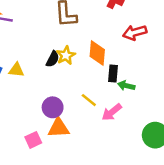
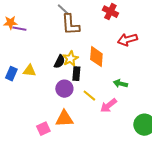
black rectangle: (113, 74) -> (76, 74), moved
purple circle: (53, 107) -> (64, 89), moved

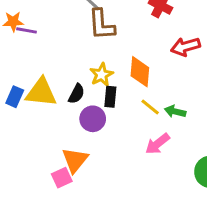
black semicircle: (59, 62) -> (76, 94), moved
yellow triangle: (29, 71) -> (41, 92), size x1.6
yellow line: (89, 96) -> (150, 107), moved
orange triangle: (64, 119) -> (75, 160), moved, turned -48

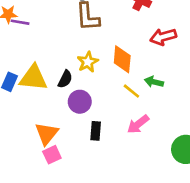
black rectangle: (110, 97) -> (96, 131), moved
green arrow: (175, 111) -> (154, 82), moved
orange triangle: (75, 160) -> (47, 134), moved

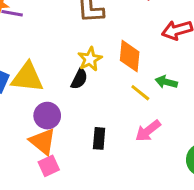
black semicircle: (65, 79) -> (79, 79), moved
purple circle: (80, 102) -> (47, 116), moved
orange triangle: (47, 134) -> (43, 142), turned -30

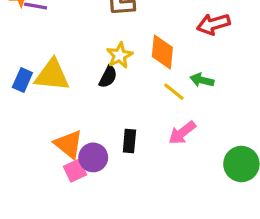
purple circle: (47, 116) -> (93, 157), moved

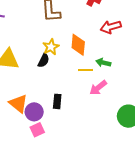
yellow line: (174, 92) -> (85, 70), turned -40
pink arrow: (182, 133) -> (98, 88), moved
pink square: (75, 171) -> (37, 130), moved

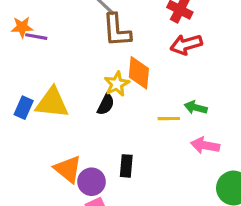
red arrow: (111, 27) -> (186, 44), moved
orange diamond: (78, 45) -> (139, 73), moved
pink arrow: (98, 88) -> (205, 145), moved, turned 48

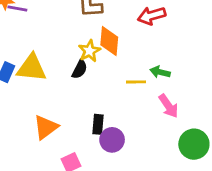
pink arrow: (205, 145) -> (169, 106), turned -135
orange triangle: (68, 169) -> (46, 127), turned 44
purple circle: (92, 182) -> (112, 140), moved

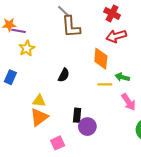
orange diamond: (109, 41) -> (101, 59), moved
yellow star: (89, 51) -> (27, 48), moved
yellow triangle: (32, 68) -> (39, 101), moved, size x0.6

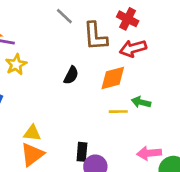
brown L-shape: (71, 27) -> (95, 36), moved
orange diamond: (101, 59) -> (113, 78), turned 70
black semicircle: (64, 75) -> (71, 75), moved
pink arrow: (129, 102) -> (149, 153), moved, turned 120

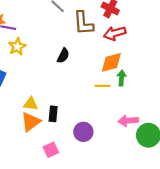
orange diamond: (113, 78) -> (111, 62), moved
green arrow: (141, 102) -> (121, 78), turned 80
black rectangle: (82, 152) -> (53, 114), moved

